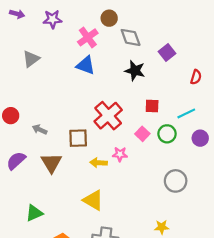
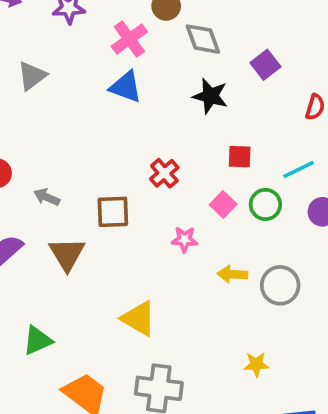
red cross: (108, 116) -> (164, 173), size x0.6
yellow arrow: (98, 163) -> (232, 274), moved

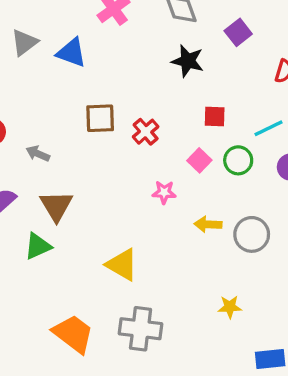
blue triangle: (126, 87) -> (71, 53), moved
brown square: (113, 212) -> (100, 118), moved
green triangle: (37, 340) -> (38, 246), moved

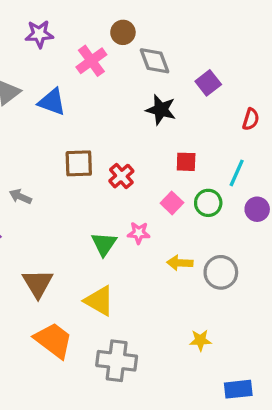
cyan line: (269, 128) -> (237, 173), turned -40
brown triangle: (56, 206) -> (38, 283), moved
green triangle: (38, 246) -> (104, 244), moved, turned -32
orange trapezoid: (73, 334) -> (53, 340), moved

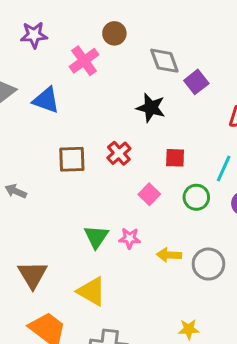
gray diamond: (155, 61) -> (164, 61), moved
red cross: (121, 176) -> (119, 153), moved
pink square: (172, 203) -> (149, 194), moved
pink star: (139, 233) -> (130, 238), moved

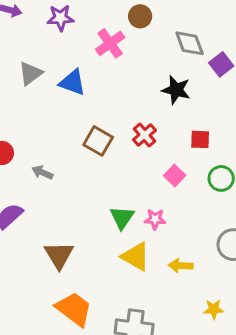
brown square: (72, 159) -> (98, 141), turned 32
yellow arrow: (169, 255) -> (181, 266), moved
yellow triangle: (92, 291) -> (136, 257), moved

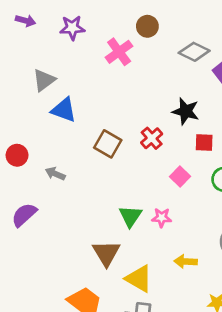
gray diamond: (190, 43) -> (194, 52), turned -44
blue triangle: (72, 82) -> (64, 110), moved
black star: (176, 90) -> (186, 111), moved
brown triangle: (59, 255) -> (106, 253), moved
yellow triangle: (136, 257) -> (139, 279), moved

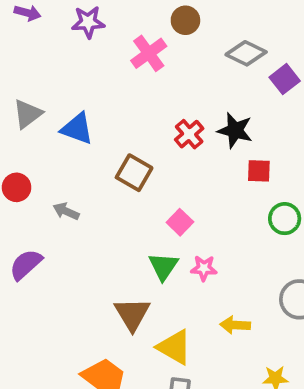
gray triangle: (44, 80) -> (28, 114), moved
red cross: (152, 138) -> (189, 134), moved
pink square: (180, 177) -> (180, 222), moved

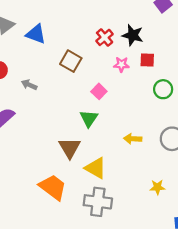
pink star: (204, 268) -> (121, 64), moved
yellow arrow: (235, 325) -> (133, 139), moved

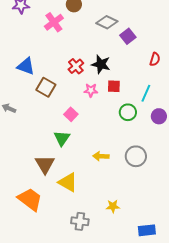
blue triangle: (36, 34) -> (26, 66), moved
yellow star: (157, 187) -> (113, 206), moved
gray cross: (98, 202) -> (80, 221), moved, size x0.7

